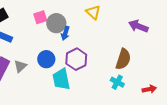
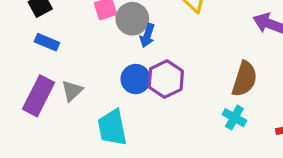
blue circle: (46, 59) -> (136, 79), moved
cyan trapezoid: (61, 79) -> (112, 128), moved

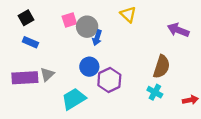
purple hexagon: (166, 79) -> (109, 80), moved
purple rectangle: (39, 96) -> (25, 78), turned 60
cyan trapezoid: (112, 128) -> (74, 99), turned 70

